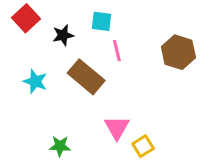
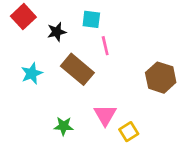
brown hexagon: (178, 52) -> (161, 78), moved
cyan star: (35, 81) -> (32, 73), turned 30
green star: (60, 146) -> (64, 126), moved

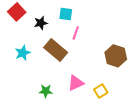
pink line: (105, 46) -> (76, 33), turned 32
pink triangle: (105, 115) -> (76, 83), turned 36
yellow square: (129, 132) -> (101, 91), moved

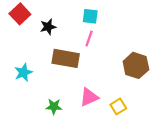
cyan square: (66, 14) -> (90, 16), moved
brown rectangle: (56, 50) -> (66, 58), turned -30
cyan star: (23, 53) -> (23, 72), moved

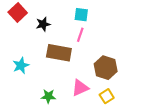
brown hexagon: (136, 65) -> (106, 68), moved

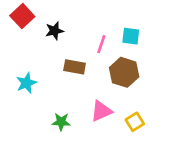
cyan square: (81, 15) -> (131, 36), moved
brown rectangle: (59, 53) -> (75, 67), size x0.7
brown hexagon: (106, 68) -> (124, 72), moved

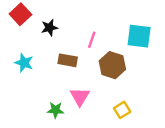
cyan square: (131, 36) -> (139, 36), moved, size x1.5
cyan star: (26, 83) -> (24, 63), moved, turned -30
pink triangle: (101, 111) -> (80, 97), moved, turned -35

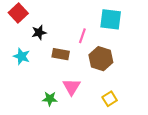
black star: (49, 28) -> (39, 32), moved
cyan square: (139, 36) -> (111, 19), moved

